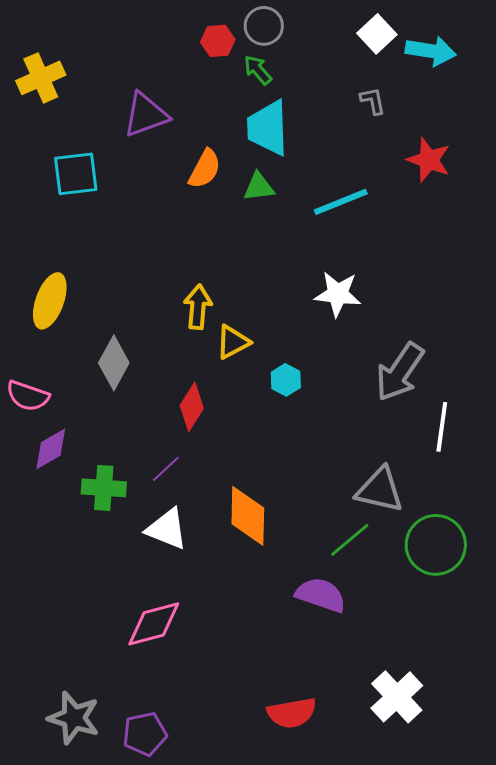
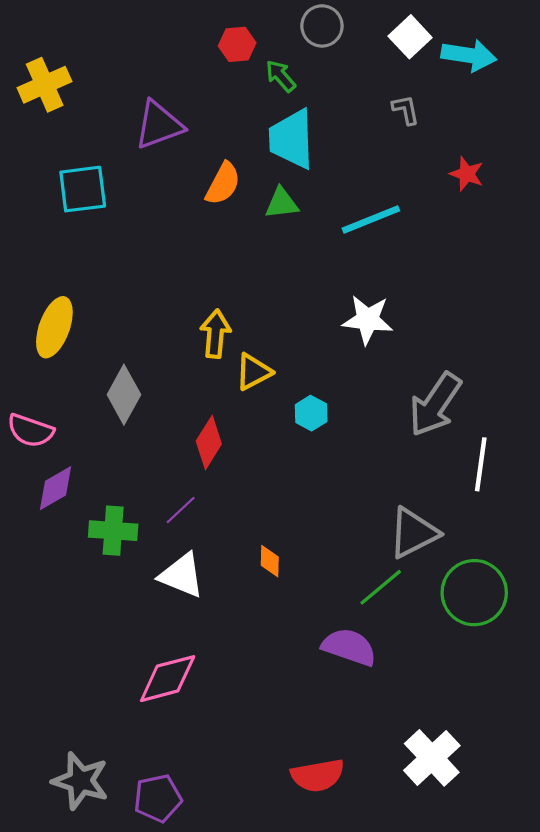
gray circle: (264, 26) -> (322, 26), moved
red star: (429, 160) -> (467, 174), size x0.7
gray triangle: (380, 490) -> (413, 533), turned -40
orange diamond: (248, 516) -> (270, 561), size x0.5

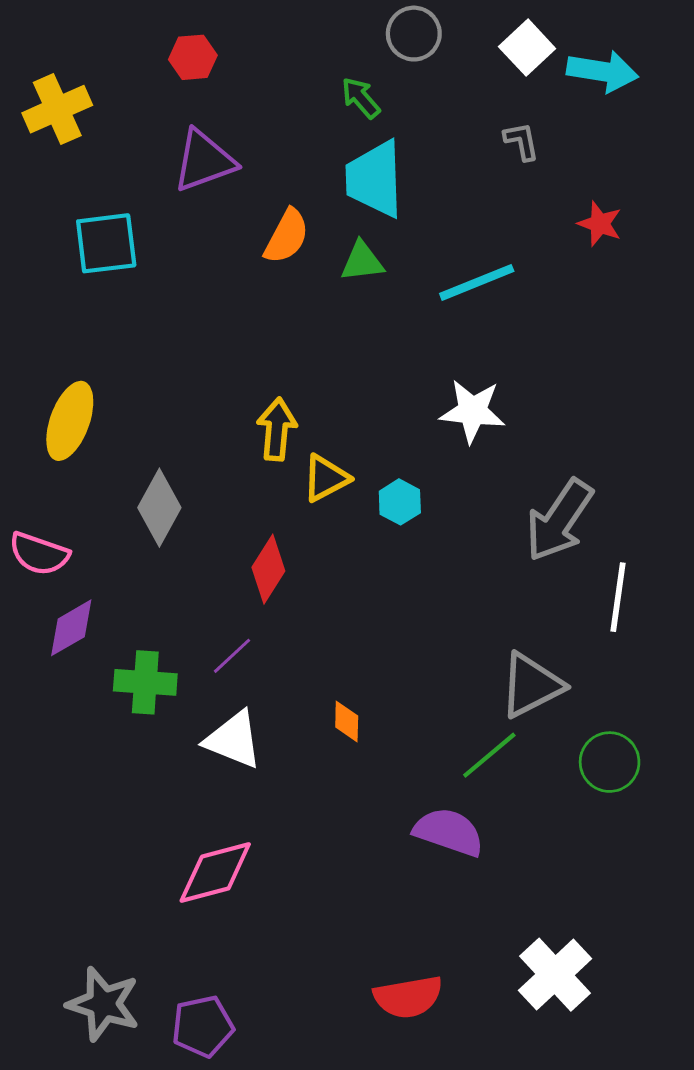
red hexagon: (237, 44) -> (193, 57), moved
cyan hexagon: (311, 413) -> (400, 502), moved
green circle: (474, 593) -> (610, 762), size x0.7

